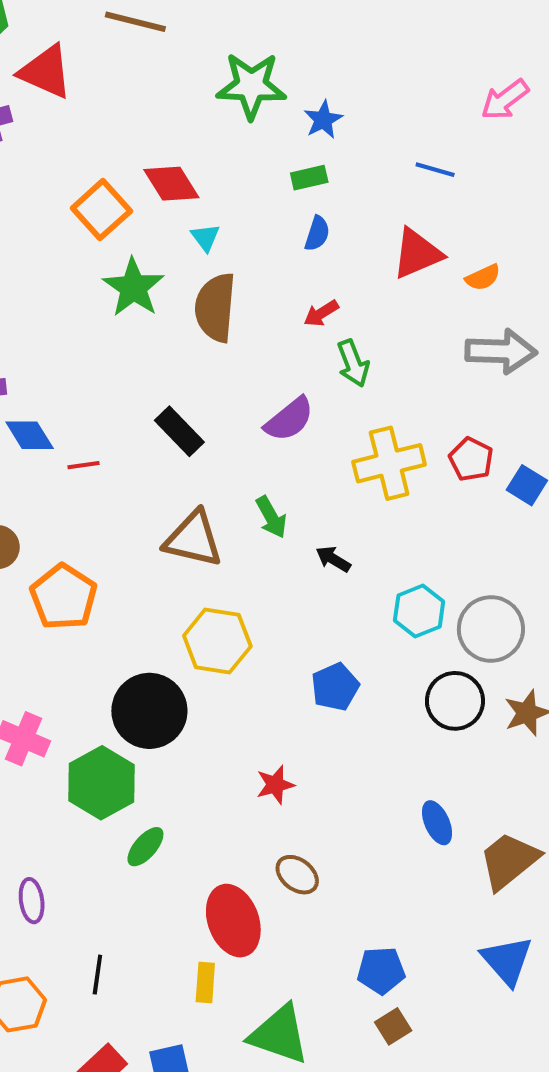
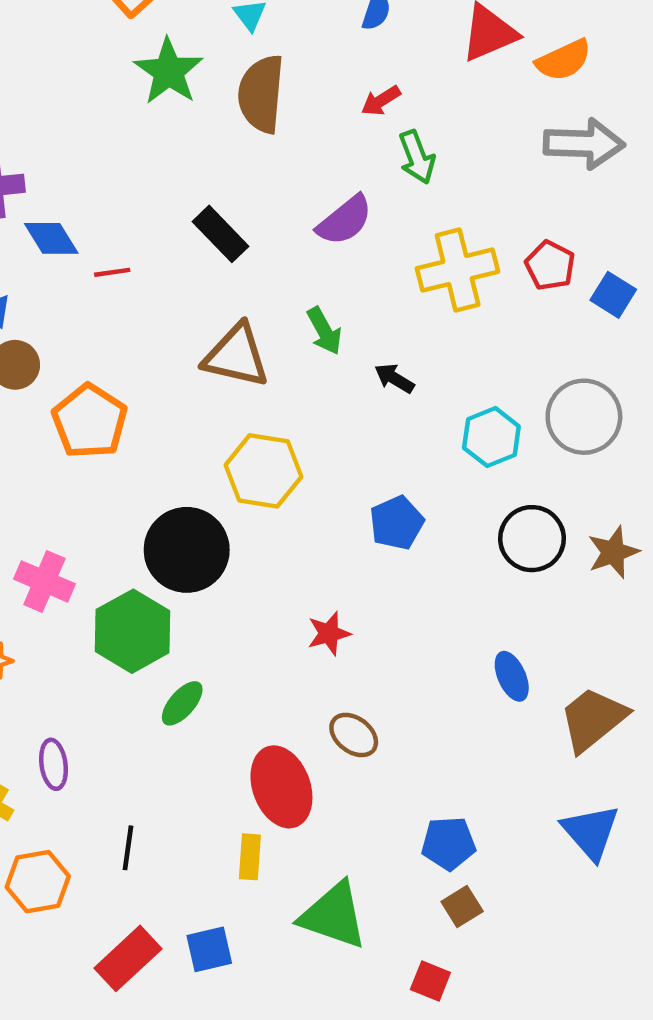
orange semicircle: (483, 277) -> (564, 60), size x1.4
gray circle: (491, 629) -> (584, 417), moved

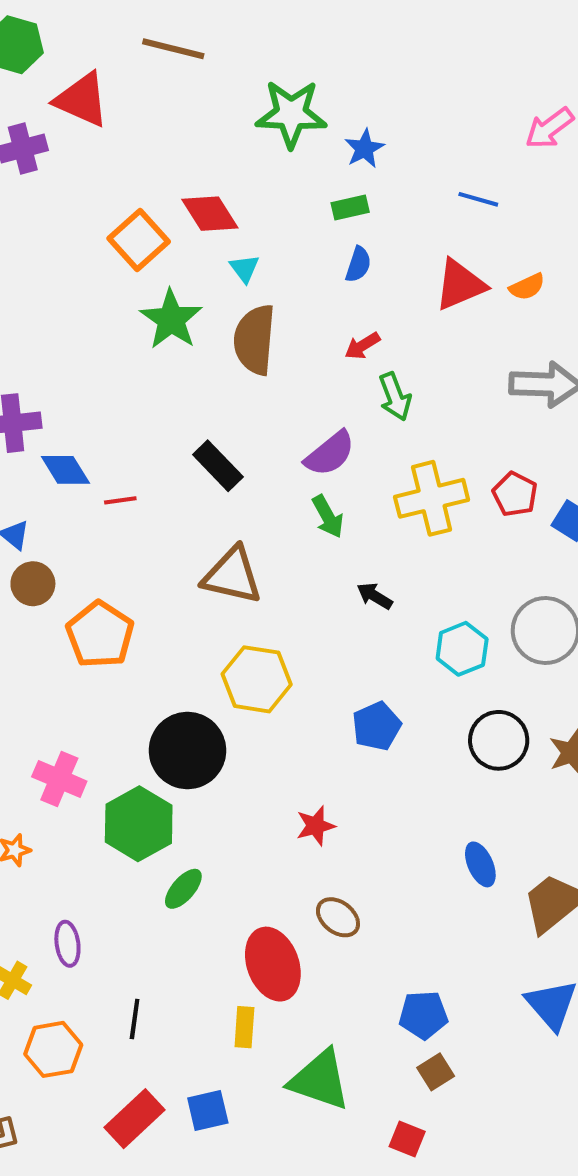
orange semicircle: (564, 60) -> (527, 287), moved, size x0.7
green arrow: (324, 331) -> (328, 517), moved

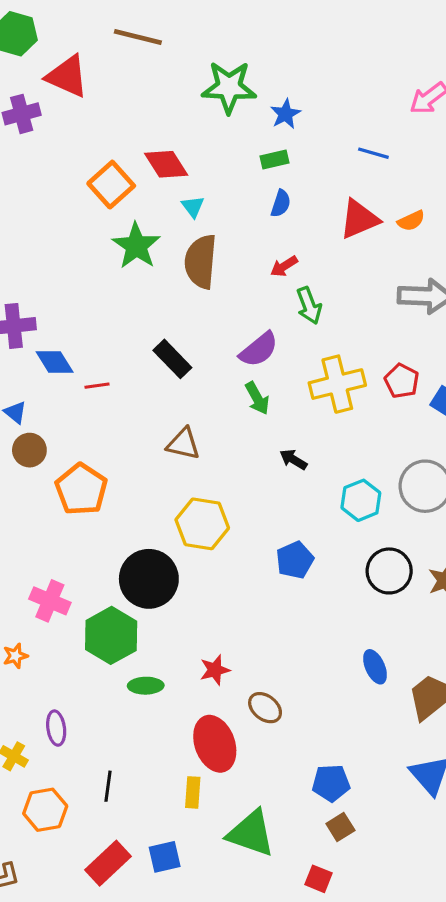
brown triangle: (232, 576) -> (183, 444), size x0.7
red star: (316, 826) -> (215, 670), moved
green ellipse: (183, 889) -> (146, 686), turned 48

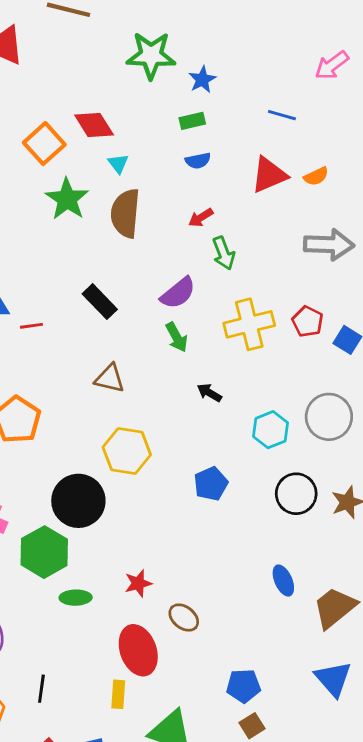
blue semicircle: (281, 203) -> (198, 161), turned 60

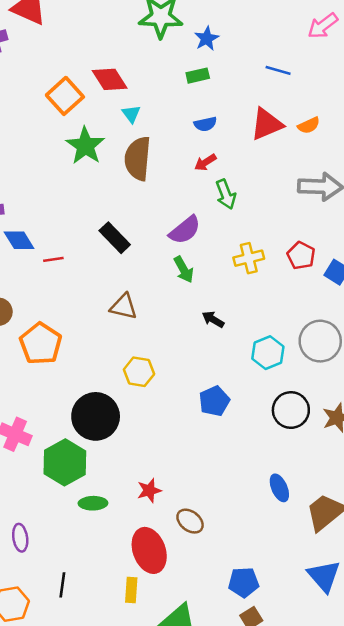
blue semicircle: (198, 161) -> (205, 124), moved
yellow cross: (249, 324) -> (249, 258), size x0.7
yellow hexagon: (127, 451) -> (139, 372), size x0.7

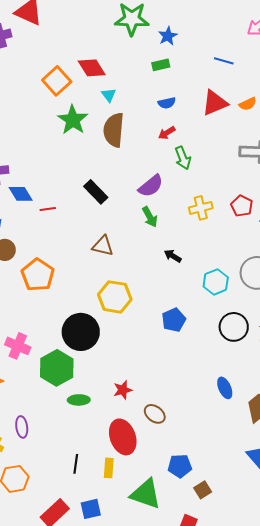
yellow hexagon: (139, 372) -> (115, 297), size x1.4
blue pentagon: (244, 582) -> (180, 466), moved
black line: (62, 585) -> (76, 464), moved

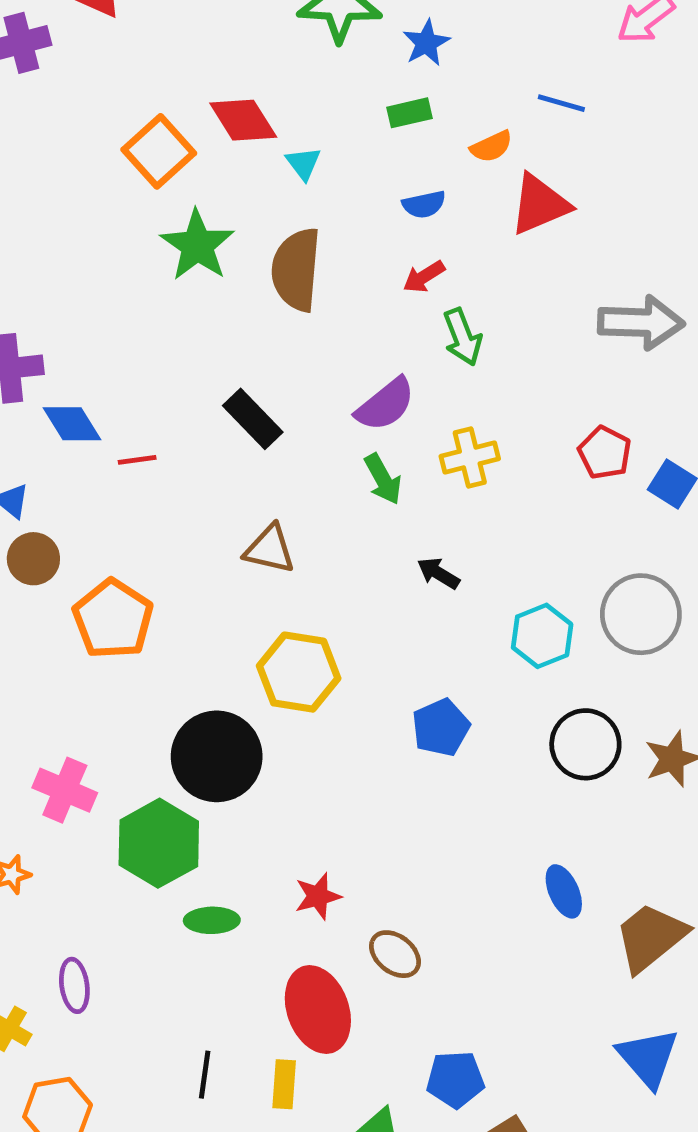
cyan triangle: (109, 95) -> (303, 163), moved
orange semicircle: (248, 104) -> (491, 147), moved
yellow cross: (201, 208) -> (470, 457), moved

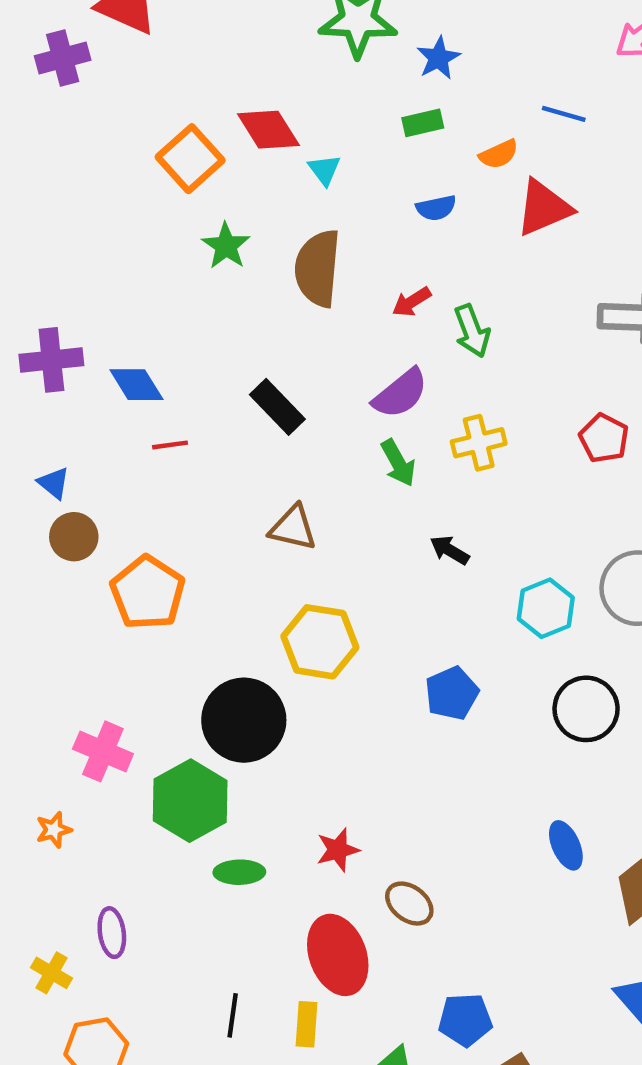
green star: (197, 245) -> (226, 246), size x0.7
red arrow: (424, 277) -> (412, 302), moved
blue diamond: (72, 424) -> (136, 385), moved

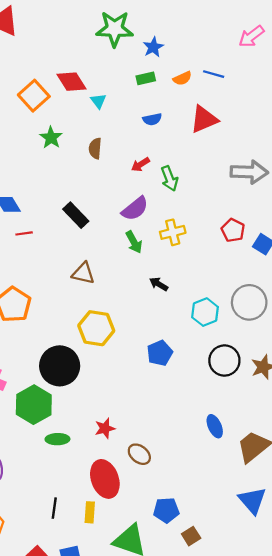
orange semicircle: (499, 154) -> (182, 78), moved
brown semicircle: (318, 268) -> (95, 148), size x0.6

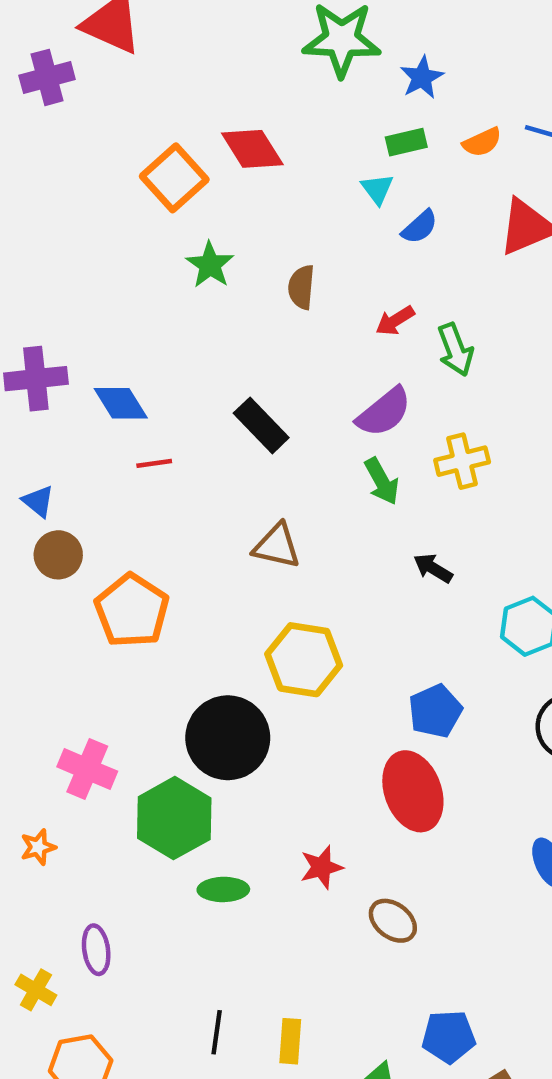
cyan triangle: (98, 101) -> (377, 189), moved
blue semicircle: (152, 119) -> (420, 227), turned -30
red ellipse: (105, 479) -> (413, 791), moved

